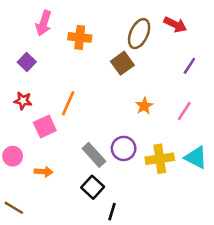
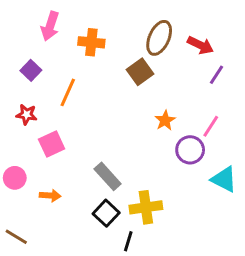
red arrow: (175, 25) -> (200, 45), moved
orange line: (68, 103) -> (68, 92), moved
purple circle: (124, 148) -> (190, 150), moved
yellow cross: (160, 159) -> (146, 207), moved

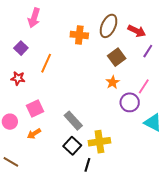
orange cross: (91, 42) -> (79, 35), moved
brown square: (140, 72) -> (117, 57), moved
pink square: (52, 144) -> (35, 108), moved
orange arrow: (50, 196) -> (34, 134), turned 144

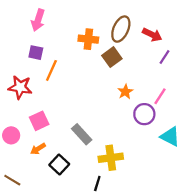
purple square: (21, 48) -> (36, 53), moved, turned -32
brown square: (117, 57) -> (112, 57), moved
red star: (18, 78) -> (20, 87), size x1.5
black square: (72, 146) -> (59, 164), moved

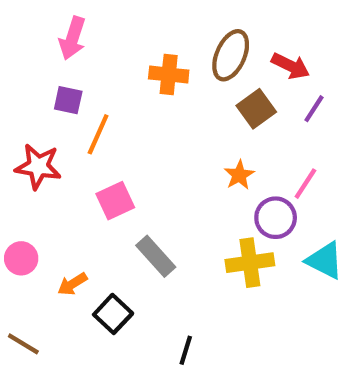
brown square: (112, 57) -> (256, 109), moved
pink square: (39, 121) -> (115, 201), moved
yellow cross: (111, 158) -> (250, 263), moved

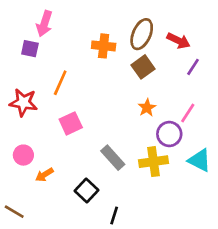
purple square: (68, 100) -> (30, 49), moved
brown square: (256, 109) -> (143, 67), moved
gray rectangle: (156, 256) -> (113, 158), moved
pink circle: (21, 258) -> (23, 155), moved
black square: (113, 314) -> (86, 191), moved

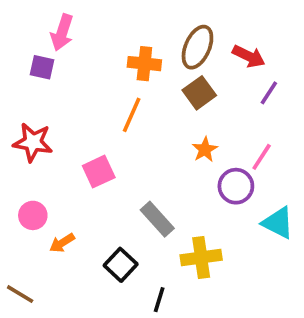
orange line: (60, 83) -> (132, 115), moved
yellow cross: (154, 162) -> (201, 257), moved

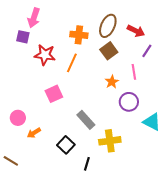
red star: (33, 142) -> (45, 55), moved
pink line: (262, 157) -> (134, 72), moved, turned -42

